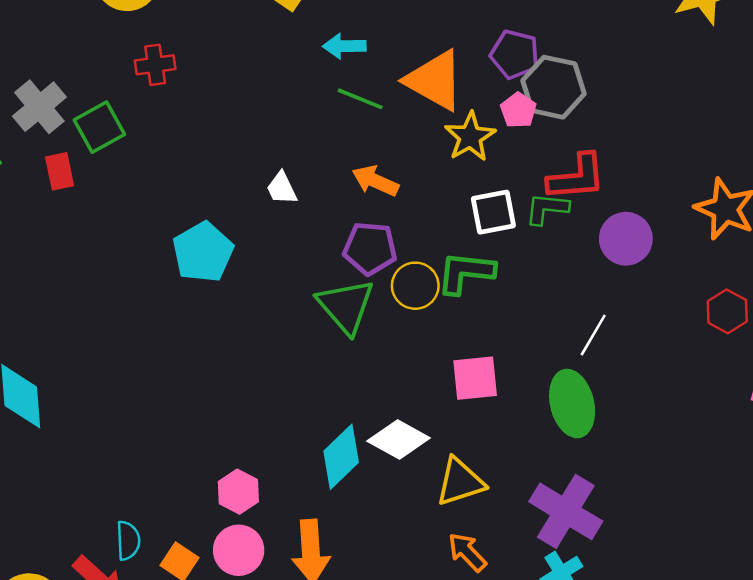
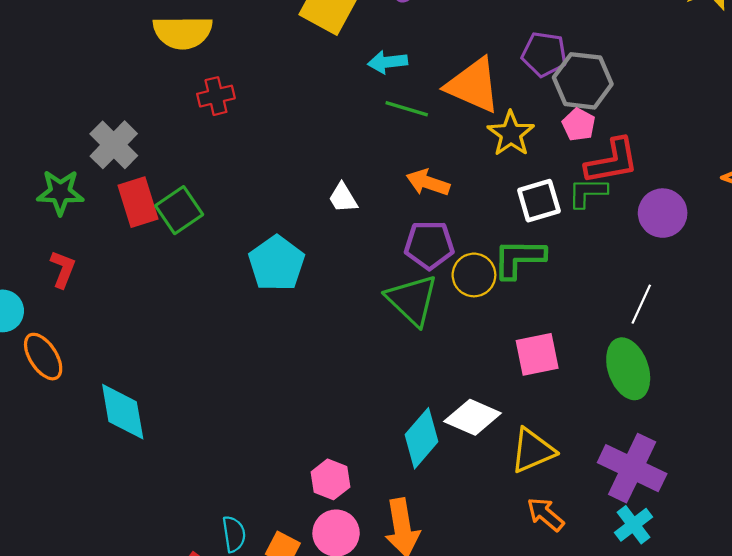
pink pentagon: (518, 110) -> (579, 125), moved
green square: (99, 127) -> (179, 210), moved
red rectangle: (60, 171) -> (138, 202), size x1.4

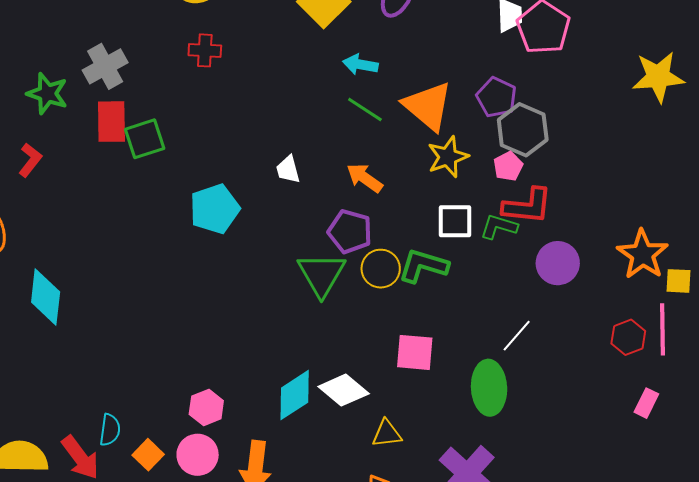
yellow triangle: (533, 451) -> (387, 434), size x0.7

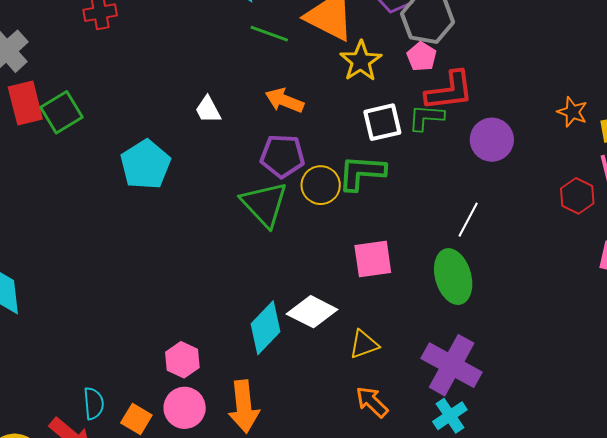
orange star: (642, 254) -> (572, 112), size x0.6

